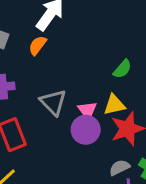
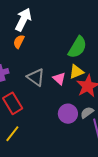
green semicircle: (122, 69) -> (77, 47), size x1.6
purple circle: (86, 130) -> (68, 114), moved

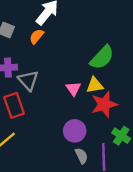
gray triangle: (36, 77) -> (28, 80), moved
gray semicircle: (87, 113) -> (81, 156), moved, turned 88

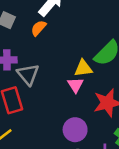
yellow triangle: (95, 85) -> (83, 68), moved

